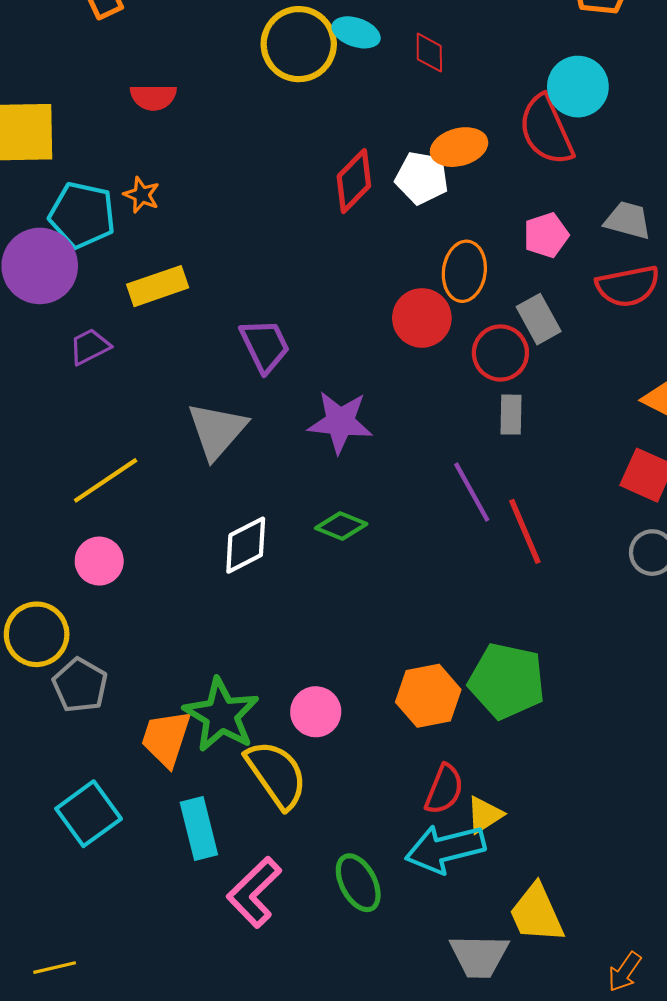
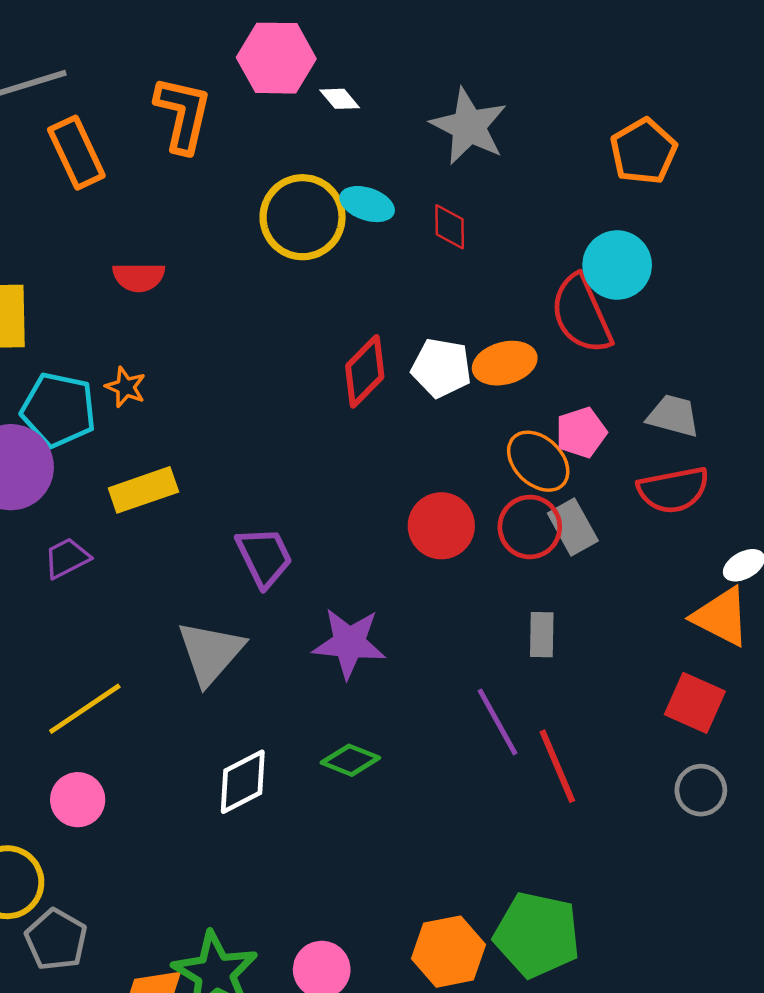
orange ellipse: (459, 147) -> (505, 363), moved
orange ellipse: (464, 271) -> (538, 461), moved, turned -54
red circle: (500, 353) -> (530, 527), moved

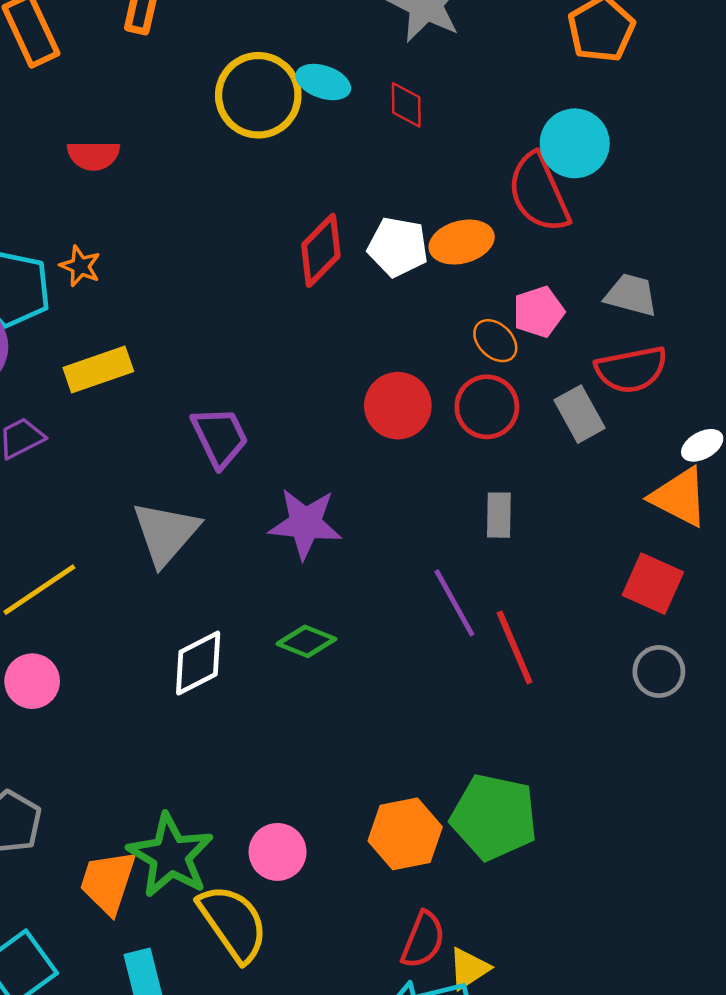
orange ellipse: (538, 461) -> (495, 341), size x0.7
gray rectangle: (573, 527) -> (579, 414), moved

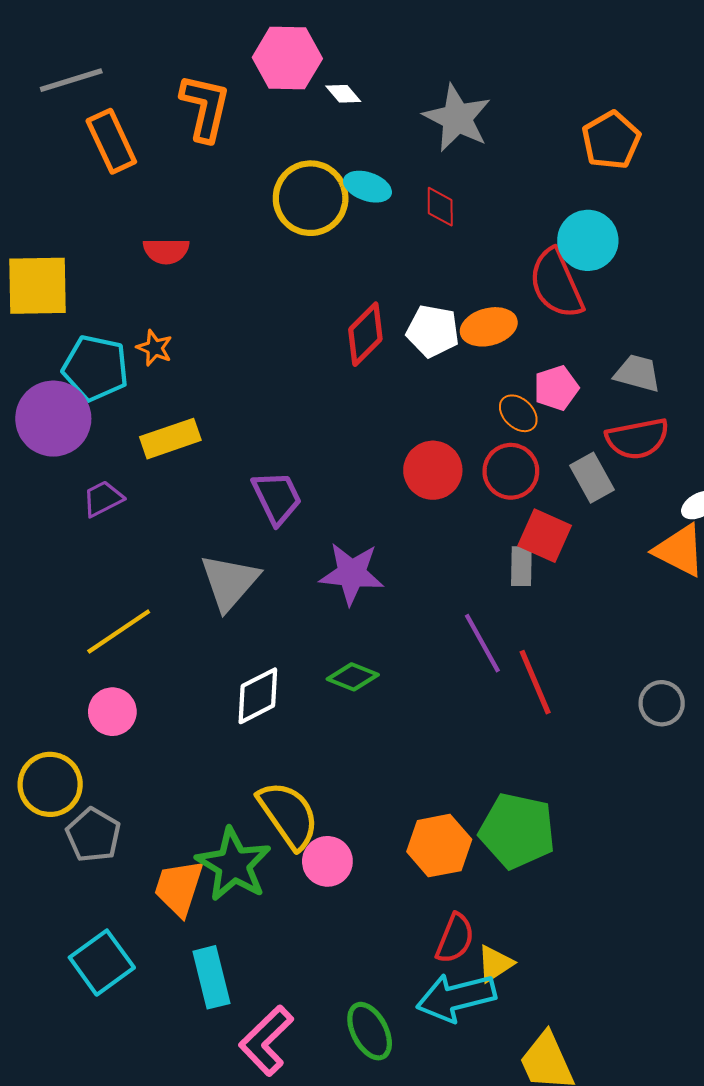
red square: (653, 584) -> (545, 536), moved
yellow semicircle: (233, 923) -> (288, 815), moved

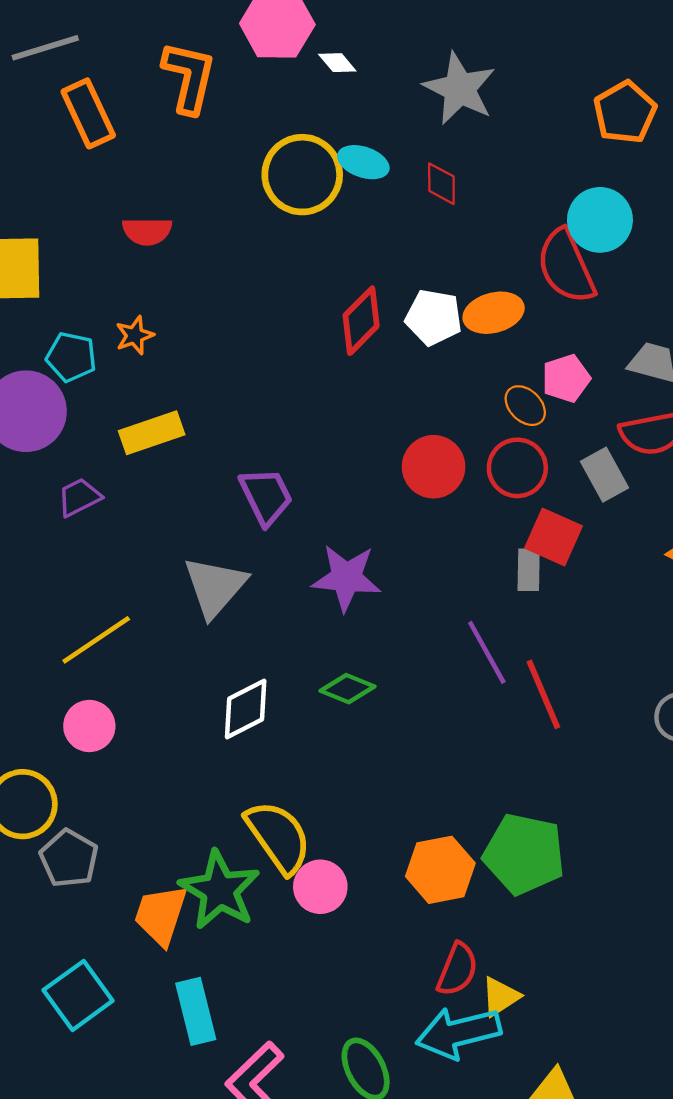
orange star: (155, 348) -> (135, 335), turned 30
cyan pentagon: (95, 368) -> (71, 357), size x0.7

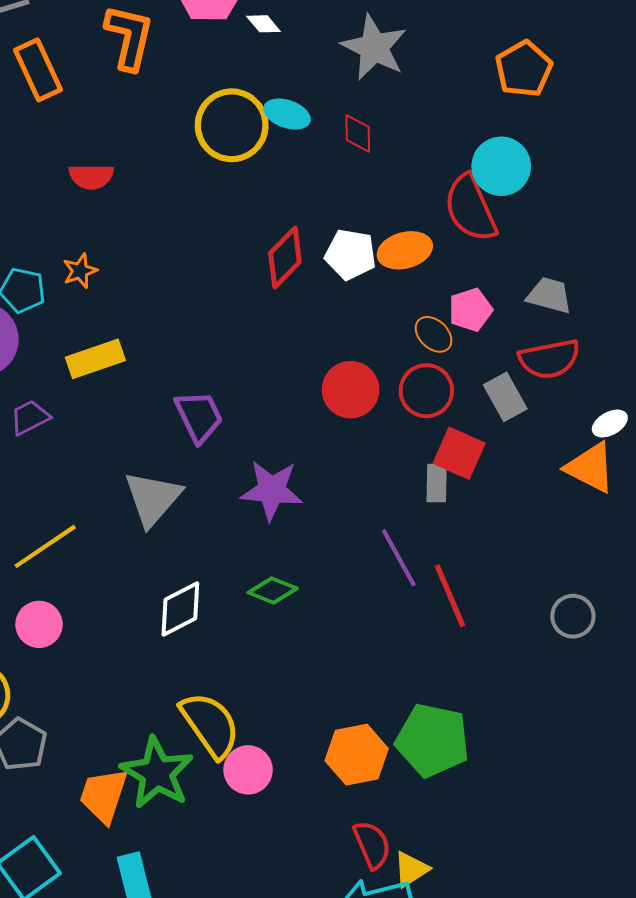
red semicircle: (457, 969) -> (372, 845), turned -45

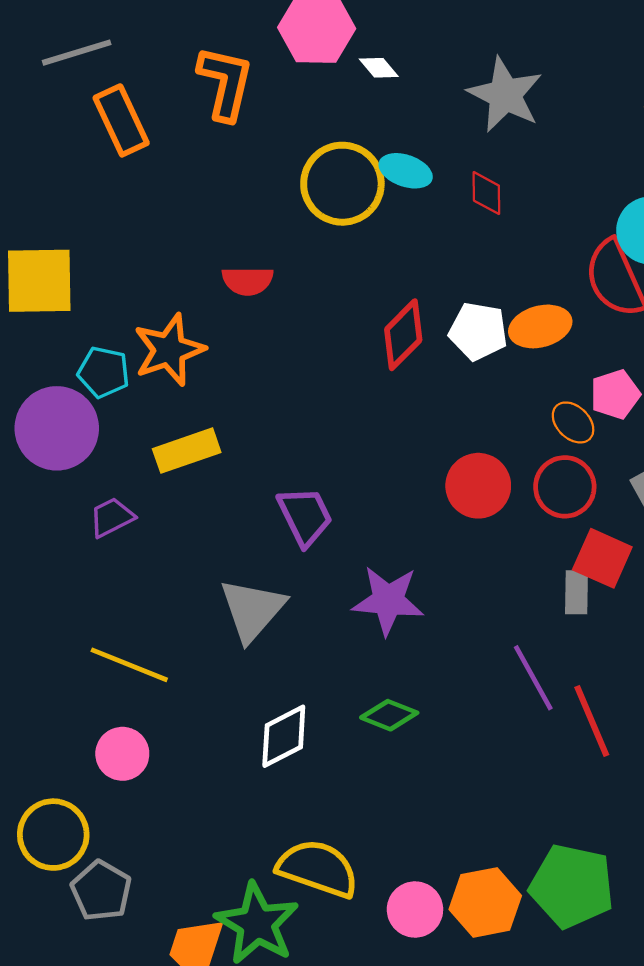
red semicircle: (91, 177) -> (248, 281), moved
orange star: (80, 271) -> (169, 350), size x1.8
yellow line: (45, 546) -> (129, 665), turned 56
yellow semicircle: (210, 725) -> (318, 869), turned -36
pink circle: (248, 770) -> (415, 909), moved

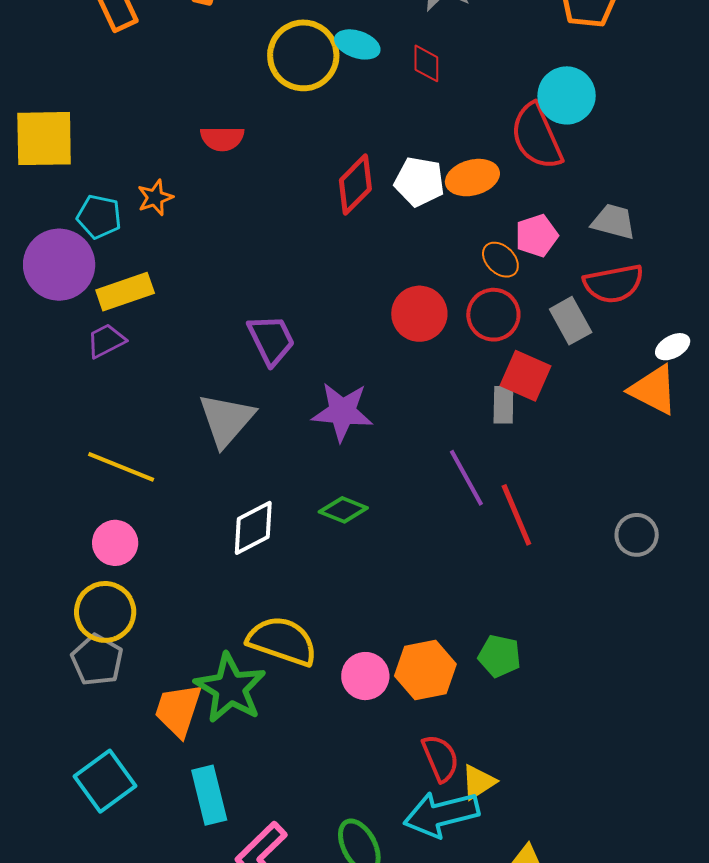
orange star: (169, 350) -> (155, 198), size x0.6
yellow rectangle: (187, 451) -> (125, 292), moved
yellow circle: (53, 835) -> (105, 612), moved
green pentagon: (572, 886) -> (499, 656), size x0.6

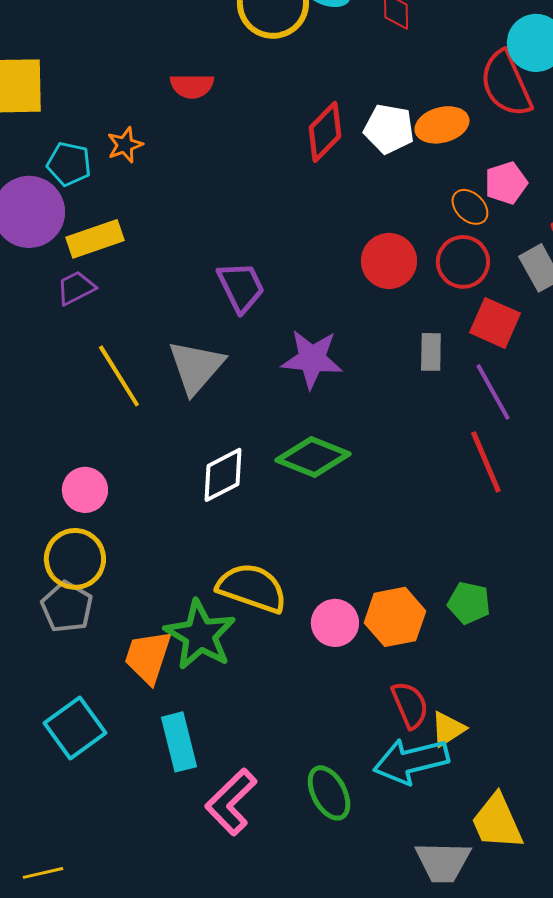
gray rectangle: (503, 405) -> (431, 352), moved
yellow line: (121, 467) -> (119, 376), moved, turned 36
purple line: (466, 478) -> (493, 392), moved
green diamond: (343, 510) -> (313, 457), size x1.5

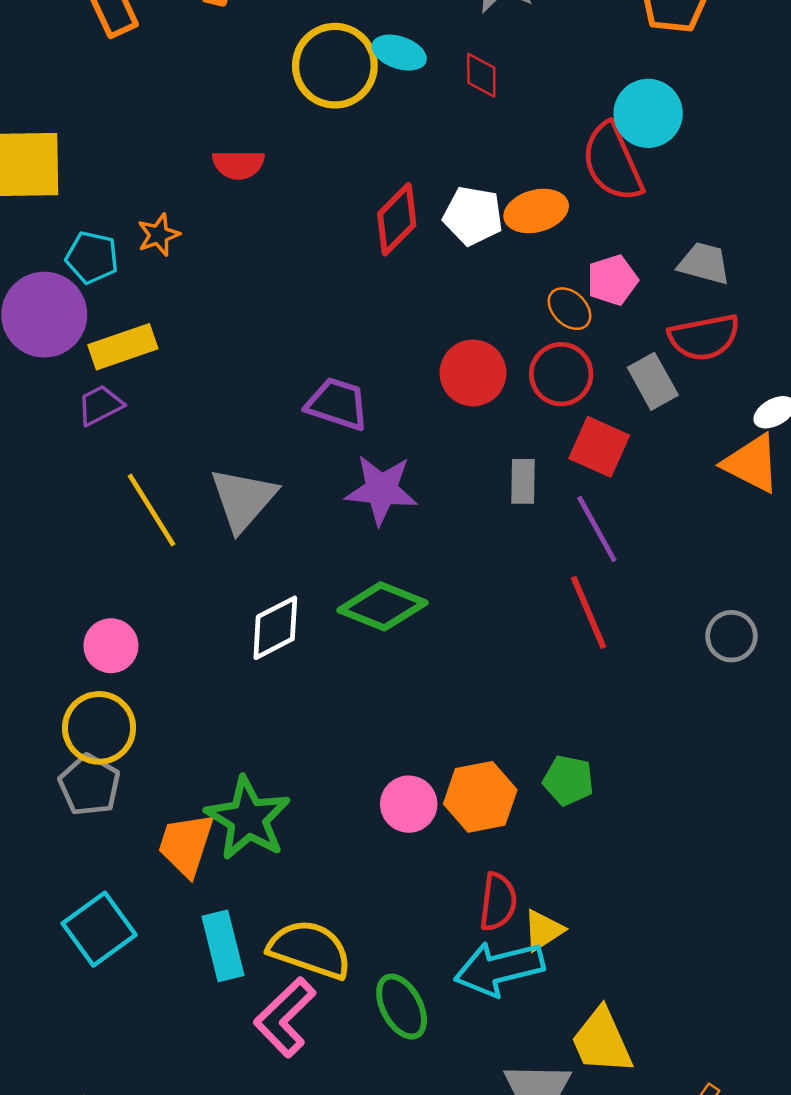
purple trapezoid: (241, 287) -> (337, 404), moved, turned -46
yellow semicircle: (252, 588) -> (310, 949), moved
red semicircle: (410, 705) -> (498, 902), turned 30

